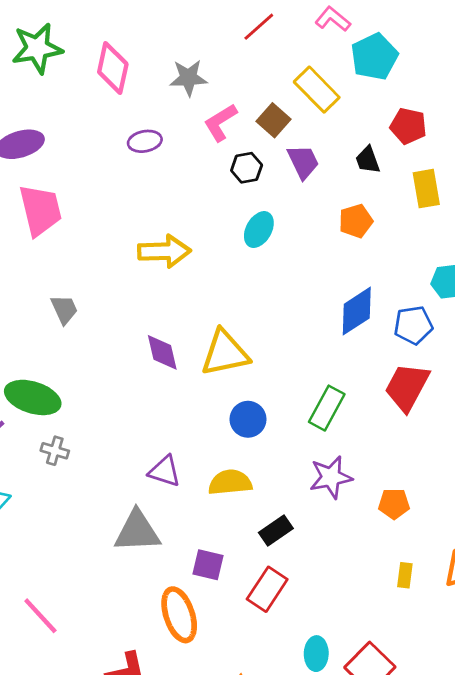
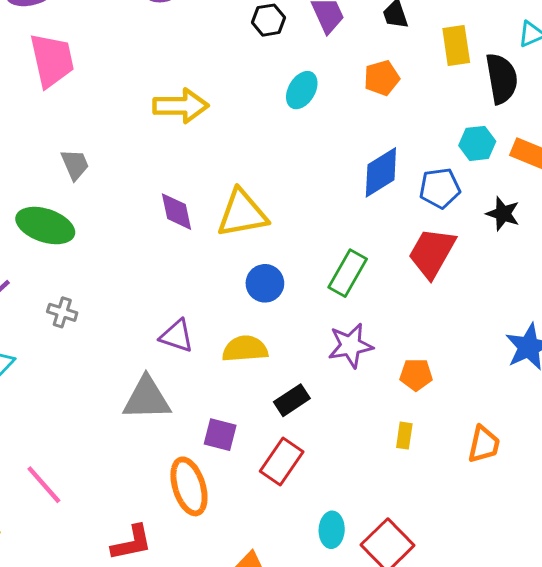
cyan ellipse: (259, 230) -> (302, 90), moved
green ellipse: (33, 397) -> (45, 226), moved
yellow rectangle: (405, 575) -> (404, 436), moved

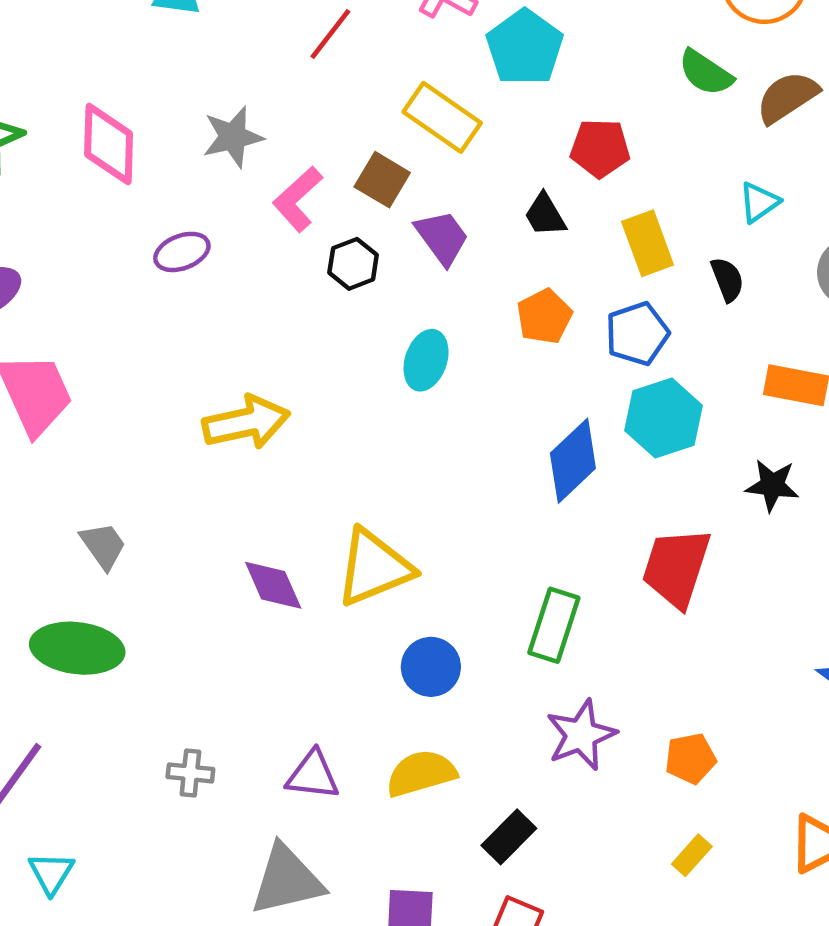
black semicircle: (502, 79) -> (727, 279), size x0.6
cyan hexagon: (477, 143) -> (664, 418), moved, size x1.4
blue pentagon: (440, 188) -> (637, 334), moved
gray cross: (62, 312) -> (190, 773), moved
yellow rectangle: (404, 436) -> (692, 855), turned 45

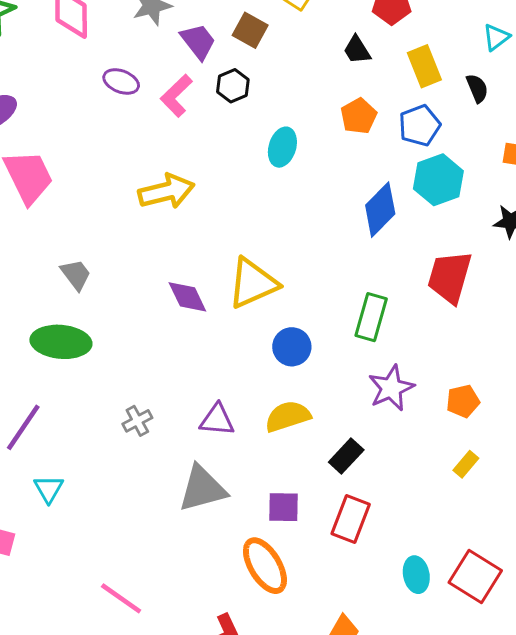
pink L-shape: (298, 199) -> (176, 96), moved
purple trapezoid: (442, 237) -> (198, 41), moved
purple ellipse: (182, 252) -> (121, 81), turned 44
gray cross: (190, 773) -> (137, 421), turned -32

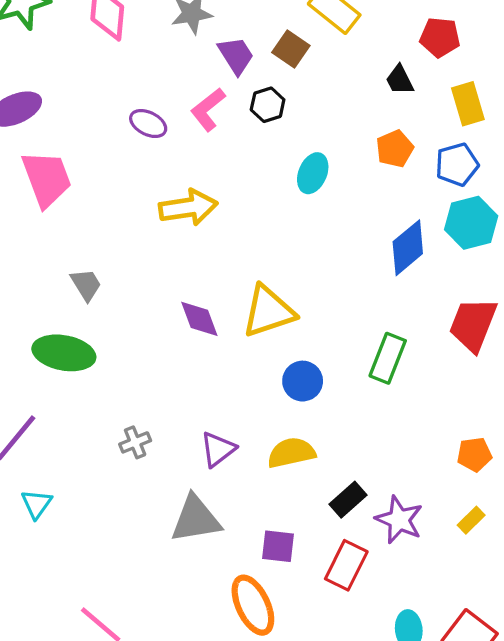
purple ellipse: (121, 81) -> (148, 124), moved
purple star: (391, 388) -> (399, 520), moved, turned -30
purple triangle: (217, 420) -> (218, 449), turned -48

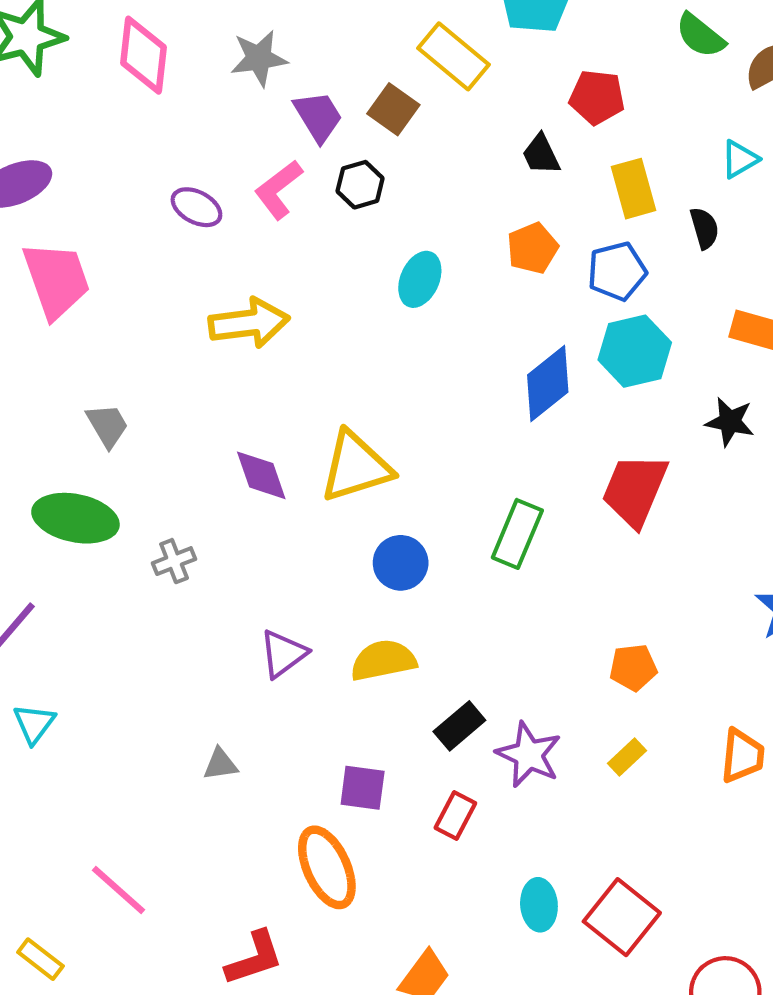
gray cross: (135, 442) -> (174, 561), moved
gray triangle: (196, 519) -> (220, 764), moved, size x0.5
red rectangle: (346, 565) -> (455, 815), size x0.7

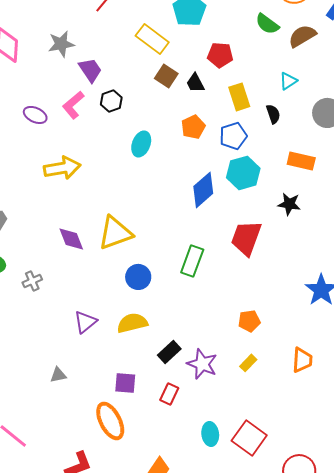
brown square: (393, 109) -> (166, 76), moved

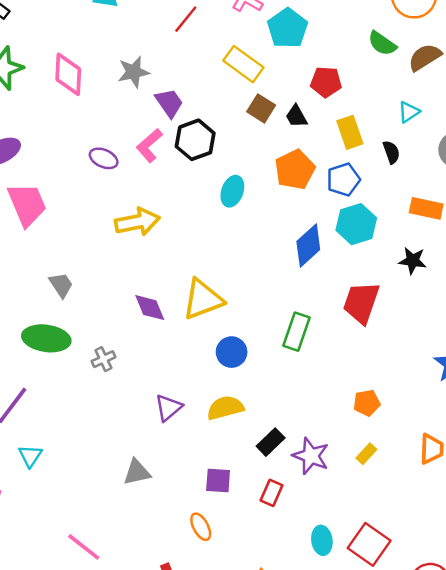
black hexagon: (111, 101) -> (195, 140), size x1.5
orange pentagon: (193, 127) -> (295, 170), size x1.4
gray triangle: (58, 375) -> (137, 472), size x1.4
orange ellipse: (110, 421) -> (201, 527), size x0.6

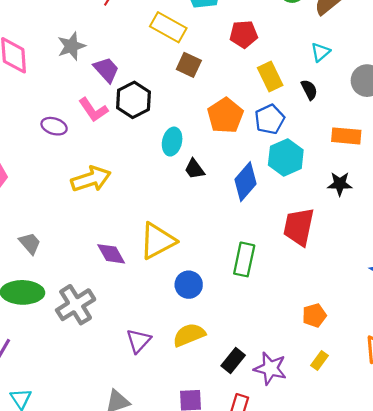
black trapezoid: (296, 116) -> (194, 169), moved
pink L-shape: (149, 145) -> (93, 110), turned -76
gray cross: (103, 359) -> (76, 305), size x1.8

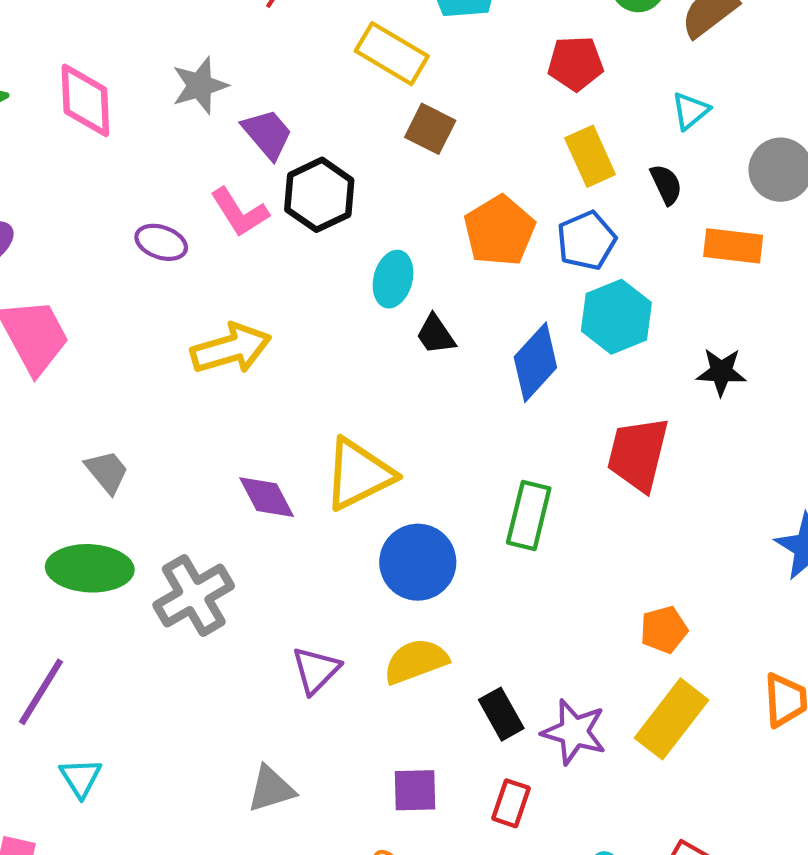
red pentagon: (244, 34) -> (575, 63), moved
orange rectangle: (346, 136) -> (733, 246), moved
blue circle: (189, 285) -> (418, 562), size x1.4
black rectangle: (233, 360) -> (501, 714), turned -70
yellow rectangle: (319, 361) -> (672, 719), size x2.0

